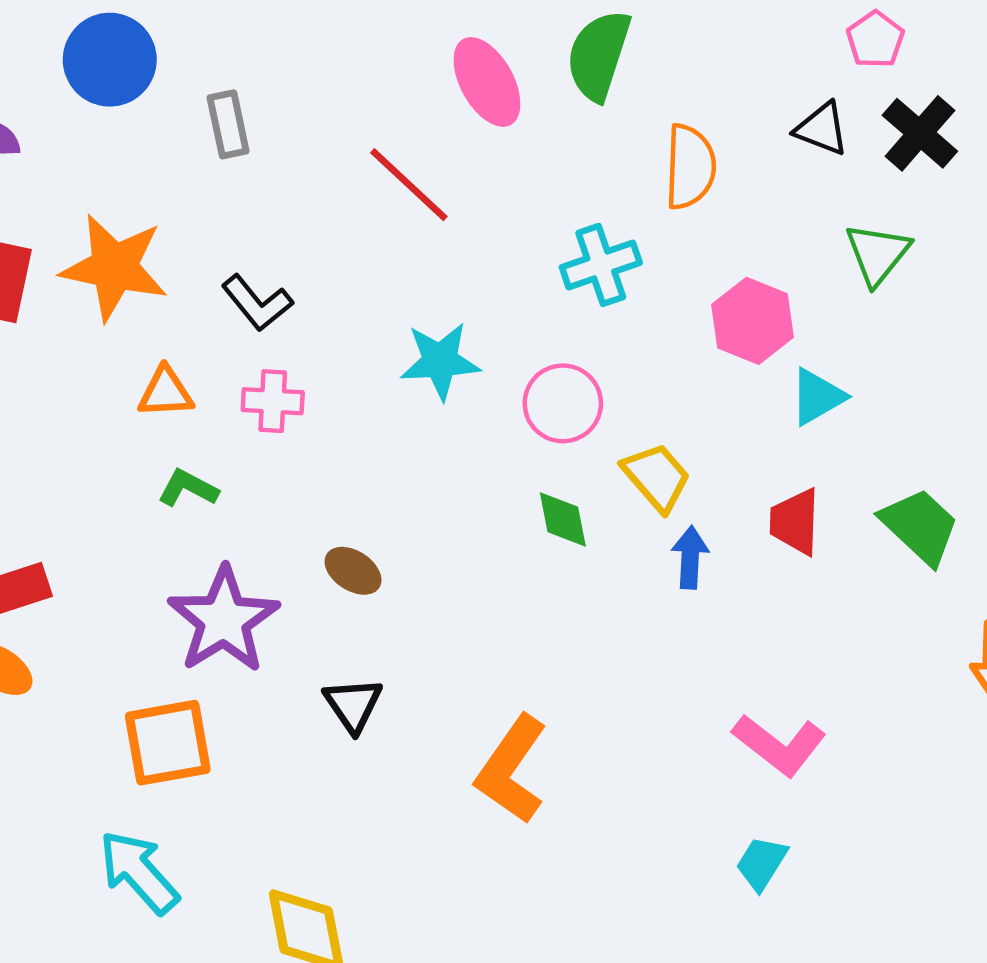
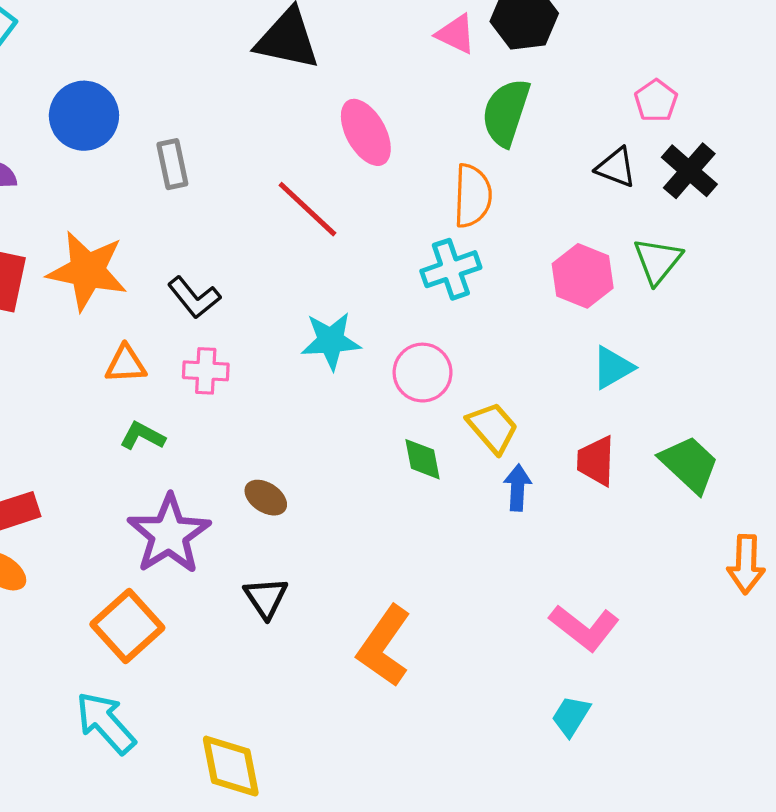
green semicircle: (599, 55) -> (506, 112), moved
orange semicircle: (690, 167) -> (473, 196), moved
pink hexagon: (753, 321) -> (583, 276), moved
orange square: (168, 743) -> (127, 626), turned -32

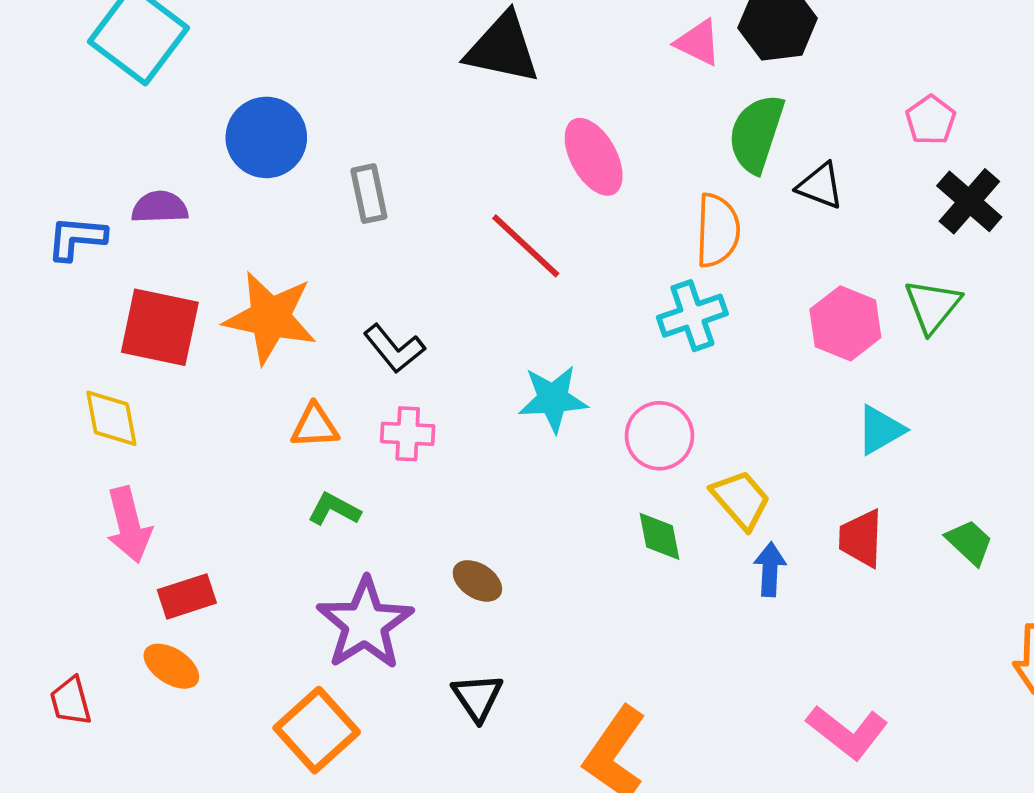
black triangle: (616, 167) -> (820, 186), moved
green trapezoid: (689, 464) -> (969, 542), size x0.7

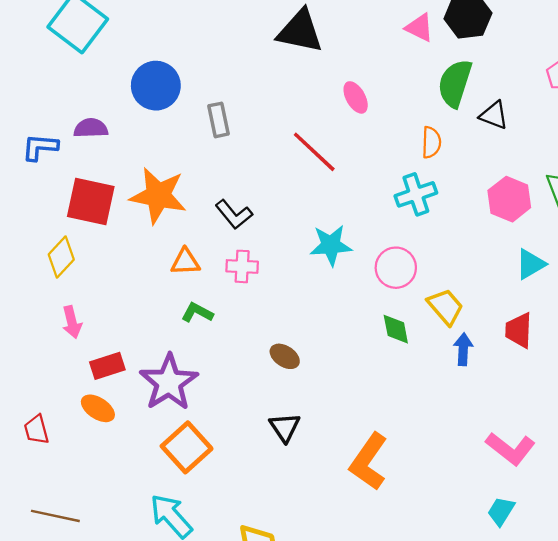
pink ellipse: (594, 157) -> (356, 97), size x0.7
orange semicircle: (718, 230) -> (431, 142), size x0.7
yellow diamond: (111, 418) -> (61, 257), turned 54
pink arrow: (129, 525) -> (72, 322), size x0.7
purple star: (365, 624) -> (169, 382), moved

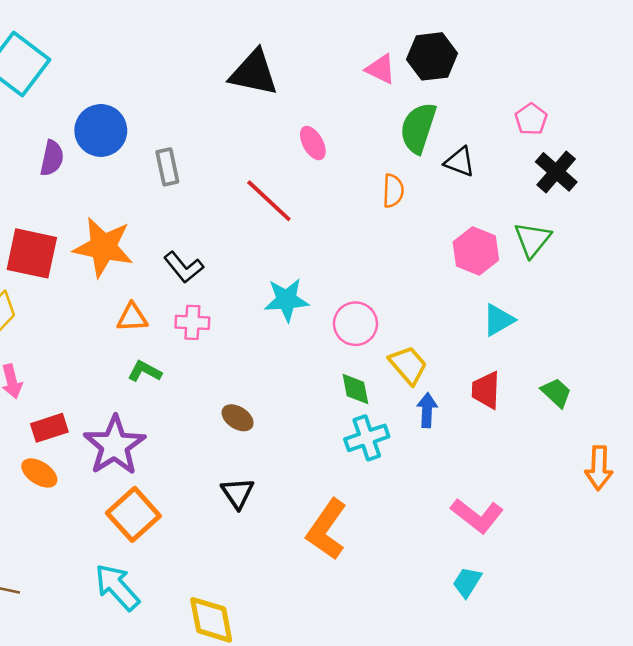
purple semicircle: (91, 128) -> (52, 158), moved, turned 104
cyan cross: (416, 194) -> (367, 438), moved

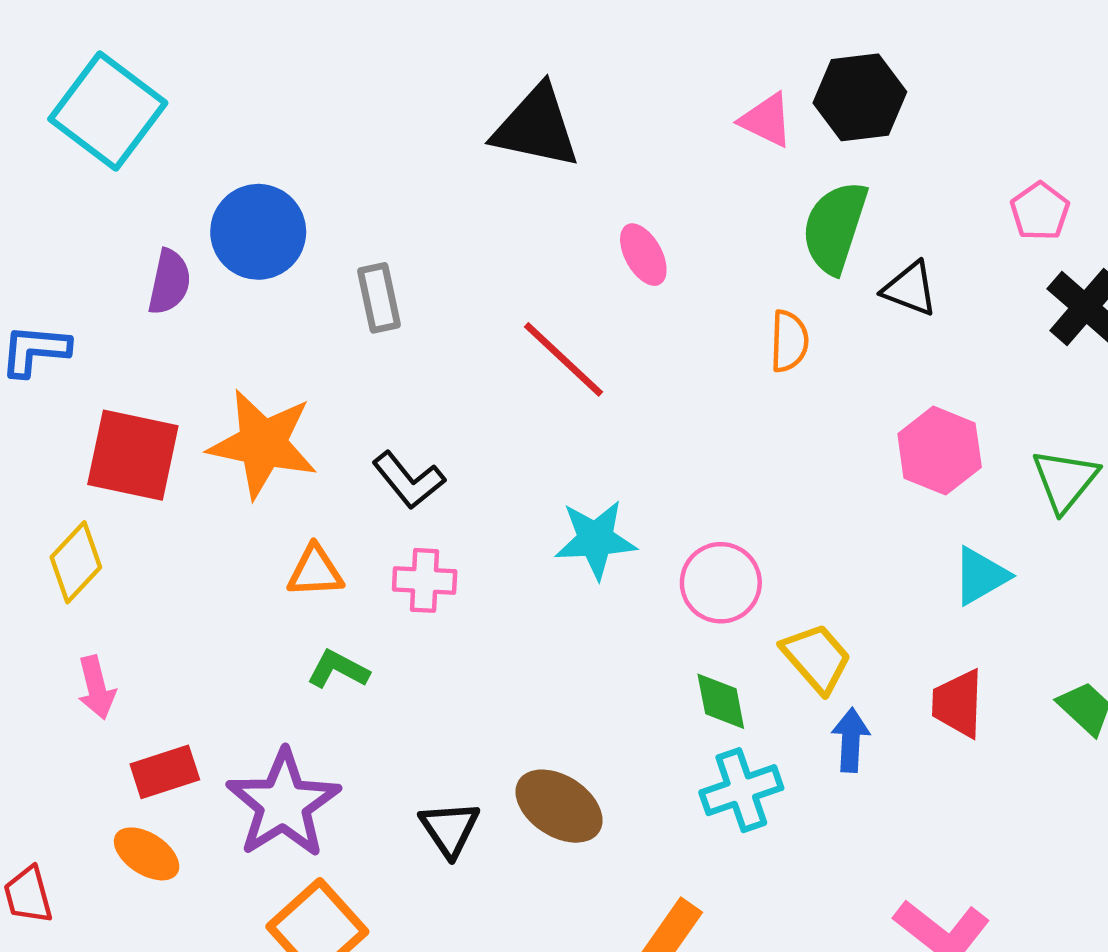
green triangle: (532, 240) -> (1065, 480), moved
brown ellipse: (238, 418) -> (559, 806), moved, size x1.5
black triangle: (238, 493) -> (450, 829), moved

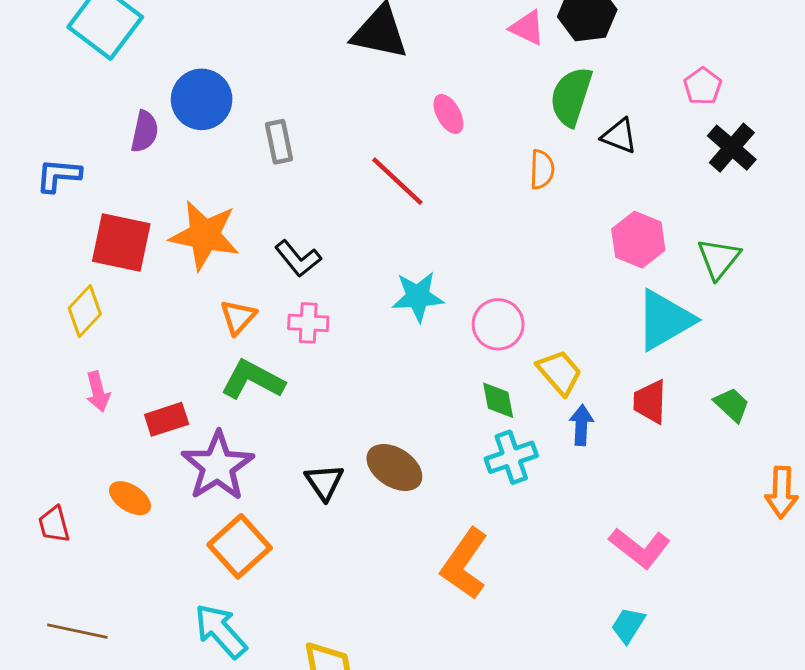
orange triangle: (315, 571) -> (238, 317), turned -45
cyan triangle: (981, 576) -> (665, 320), size x1.6
green L-shape: (338, 669) -> (253, 380), size x1.6
red rectangle: (165, 772) -> (167, 419), moved

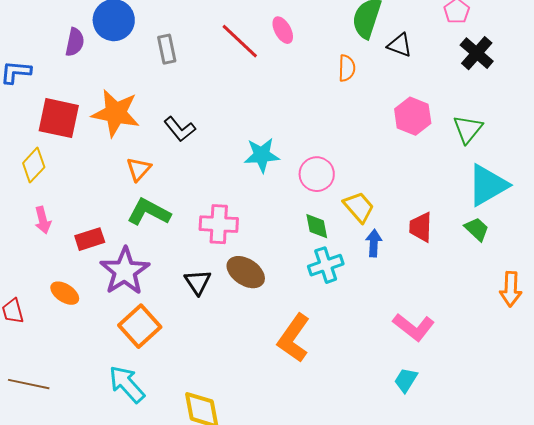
red line: (397, 181) -> (240, 41), moved
cyan triangle: (665, 320) -> (488, 185), moved
pink cross: (308, 323) -> (219, 224), moved, size x1.4

